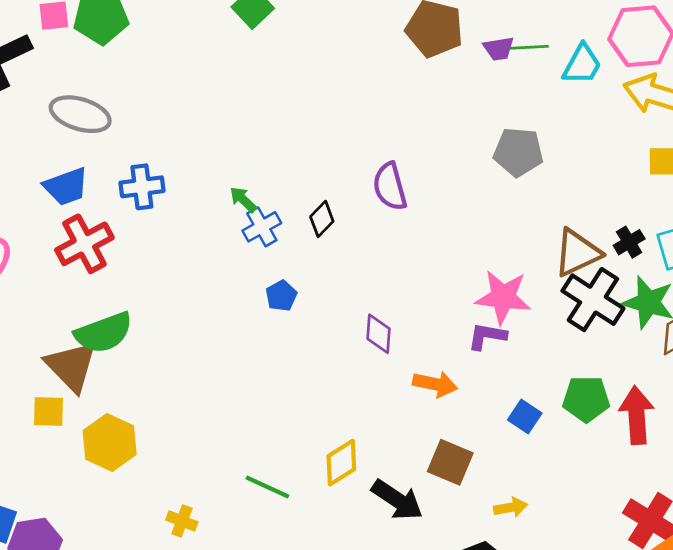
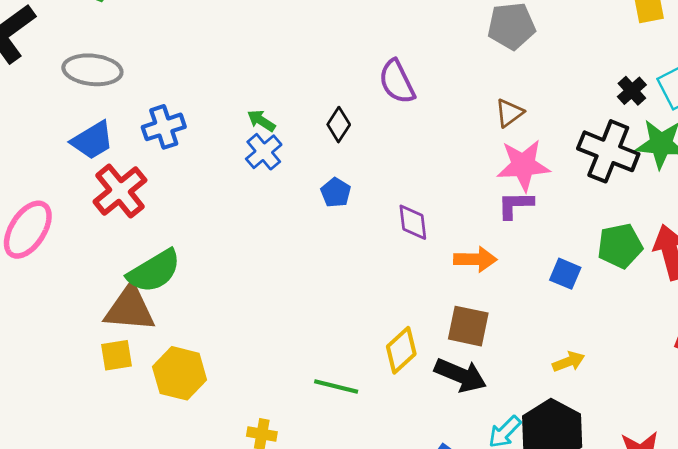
blue cross: (262, 227) -> (264, 152), moved
brown triangle: (577, 253) -> (509, 113), moved, size x0.6
blue pentagon: (281, 296) -> (336, 193), moved
brown triangle: (71, 366) -> (130, 309), turned -30
brown square: (450, 462) -> (468, 326), moved

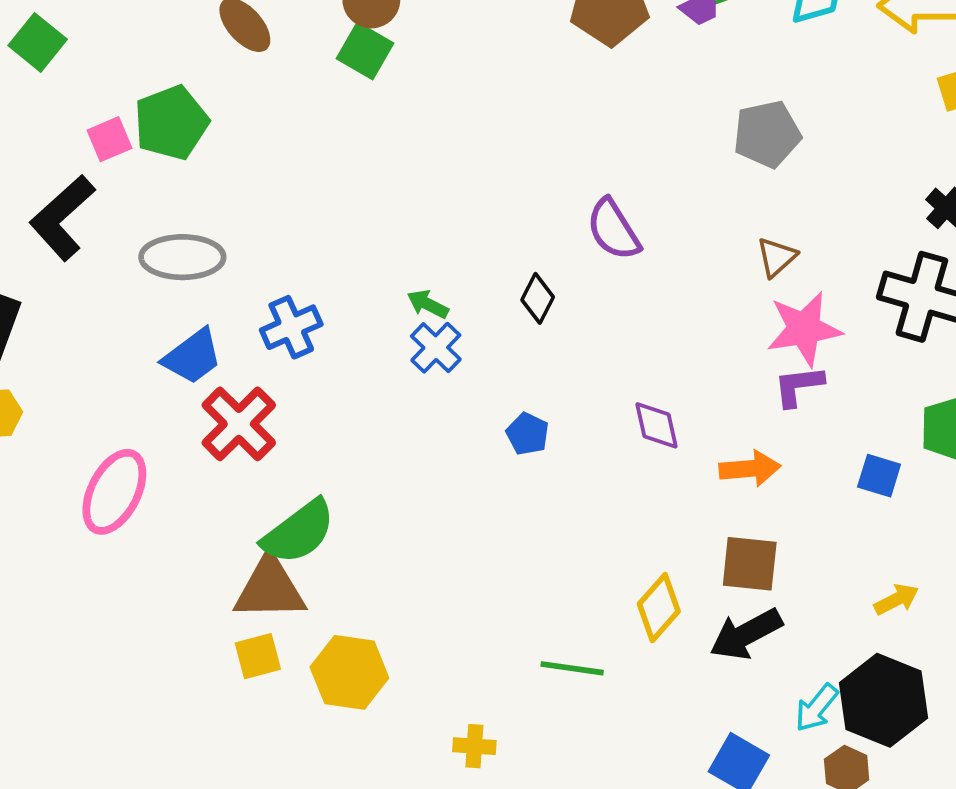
blue pentagon: (336, 193) -> (528, 434), moved
black arrow: (461, 375) -> (746, 634), turned 135

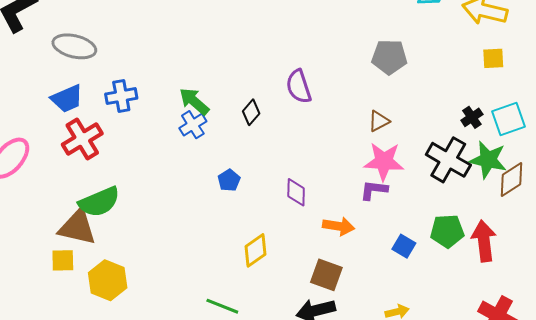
green arrow: (428, 304) -> (194, 101), size x1.5
yellow diamond: (659, 608) -> (256, 250), moved

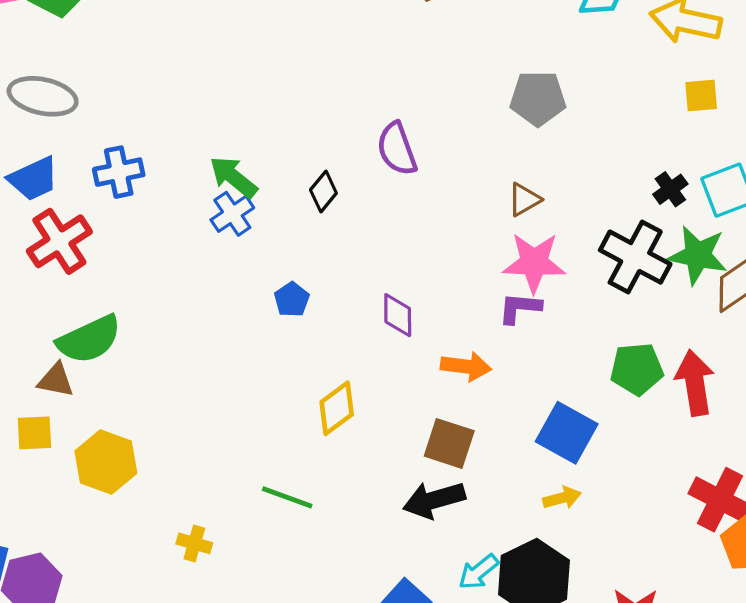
brown triangle: (77, 227) -> (56, 380), size x0.6
blue square: (404, 246) -> (567, 433), moved, size x1.6

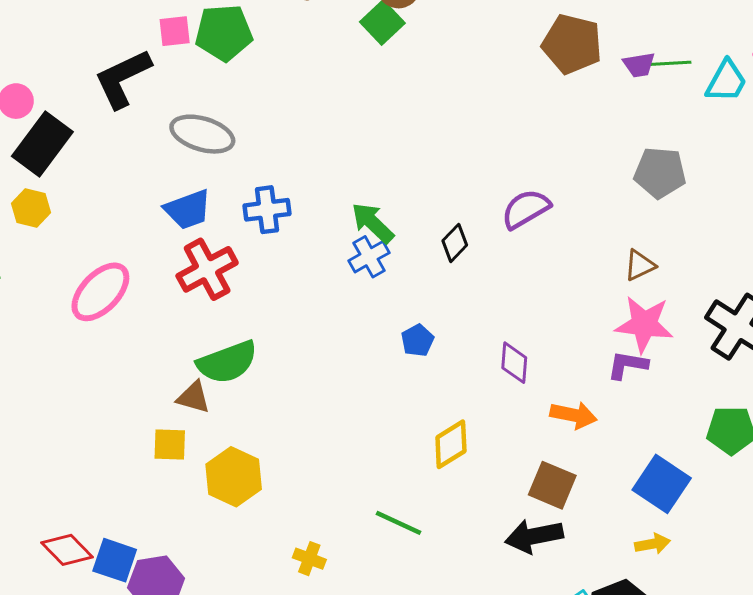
purple semicircle: (397, 149) -> (526, 209), turned 75

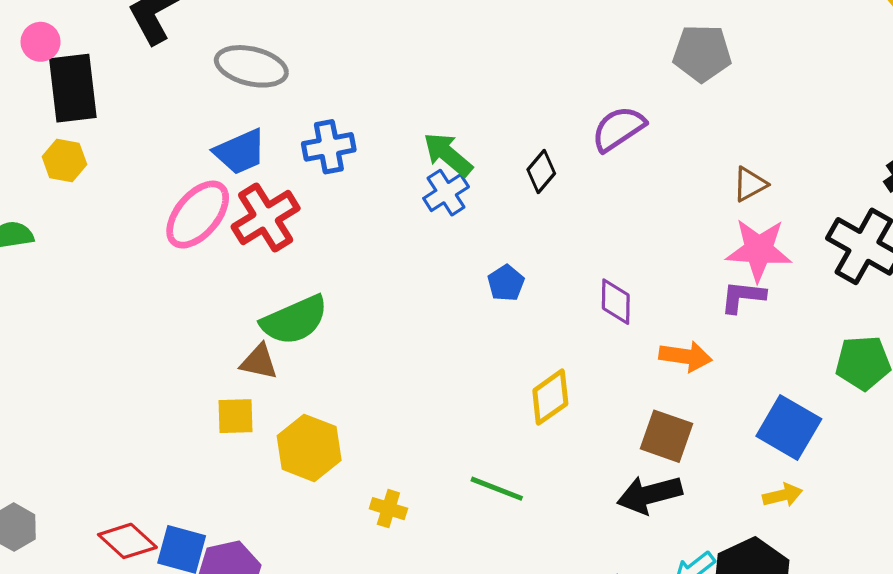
black rectangle: (42, 144) -> (73, 88), turned -40
gray pentagon: (660, 173) -> (702, 53), moved
pink ellipse: (100, 292) -> (198, 215), moved
yellow cross: (309, 559) -> (388, 509), moved

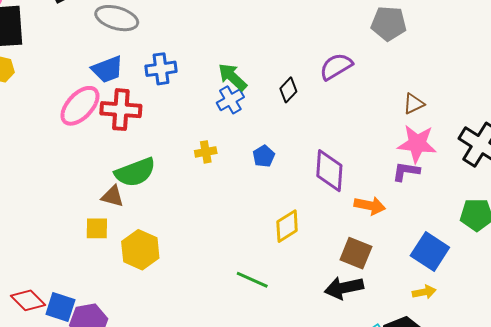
red cross: (266, 217) -> (121, 110), turned 33
purple diamond: (616, 302) -> (329, 171), size x1.5
yellow cross: (388, 509) -> (206, 152), moved, turned -30

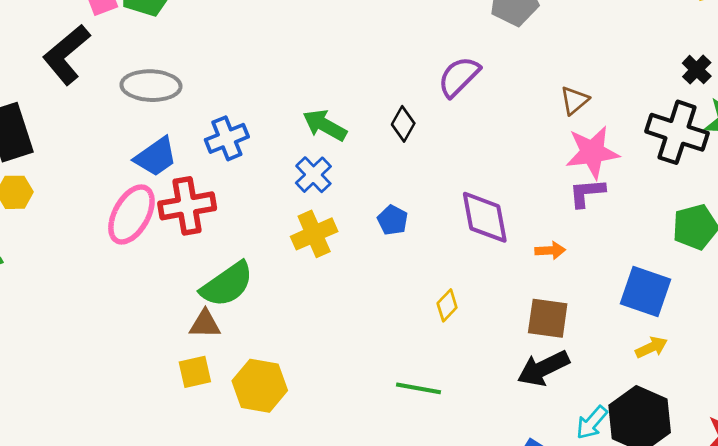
blue cross: (230, 100) -> (313, 175), moved
yellow cross: (206, 152) -> (314, 234), size x1.5
orange arrow: (370, 206) -> (550, 250), size x0.7
yellow diamond: (287, 226) -> (447, 305), size x0.7

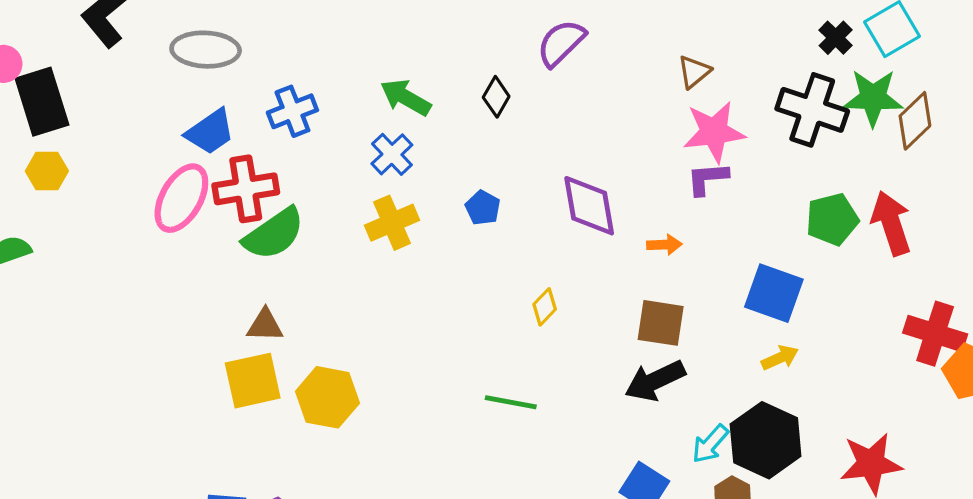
green semicircle: (227, 284) -> (274, 234), moved
yellow square: (195, 372) -> (253, 381), size x1.5

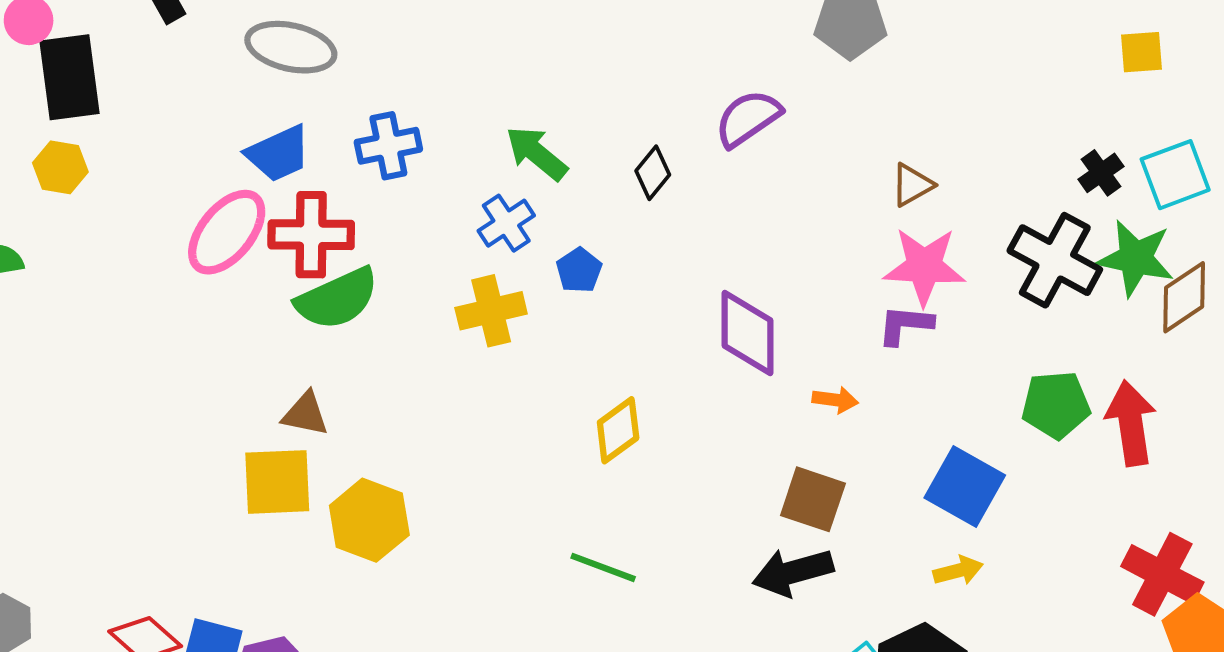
blue pentagon: (483, 208) -> (579, 270), moved
yellow diamond: (545, 307) -> (618, 430), moved, size x1.4

